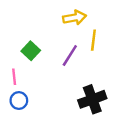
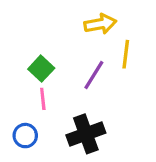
pink line: (14, 77) -> (43, 99), moved
black cross: (92, 99) -> (86, 134), moved

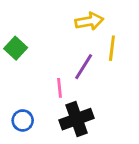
green square: (41, 69) -> (16, 48), moved
pink line: (43, 99) -> (59, 88), moved

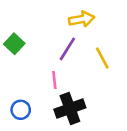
yellow line: (112, 48) -> (102, 58), moved, turned -35
purple line: (84, 67) -> (67, 49), moved

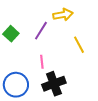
purple line: (67, 49) -> (41, 31), moved
blue circle: (21, 110) -> (16, 85), size x1.6

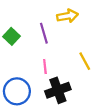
purple line: (41, 31) -> (44, 33), turned -48
yellow line: (79, 45) -> (85, 61), moved

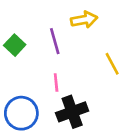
yellow line: (85, 61) -> (112, 64), moved

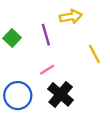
pink line: (56, 82) -> (47, 70), turned 63
black cross: (72, 112) -> (61, 94), turned -30

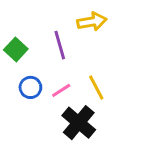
yellow line: (94, 54) -> (96, 87), moved
blue circle: (18, 96) -> (30, 87), moved, size x0.6

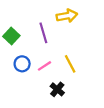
black cross: (79, 123) -> (57, 89), size x0.6

